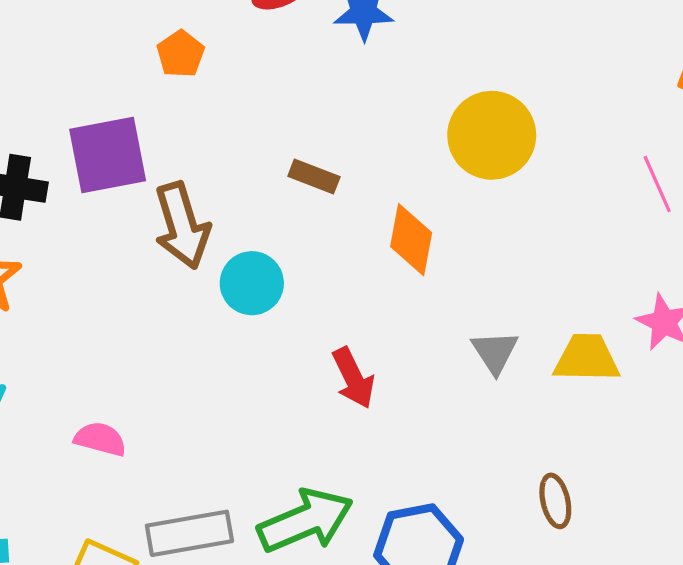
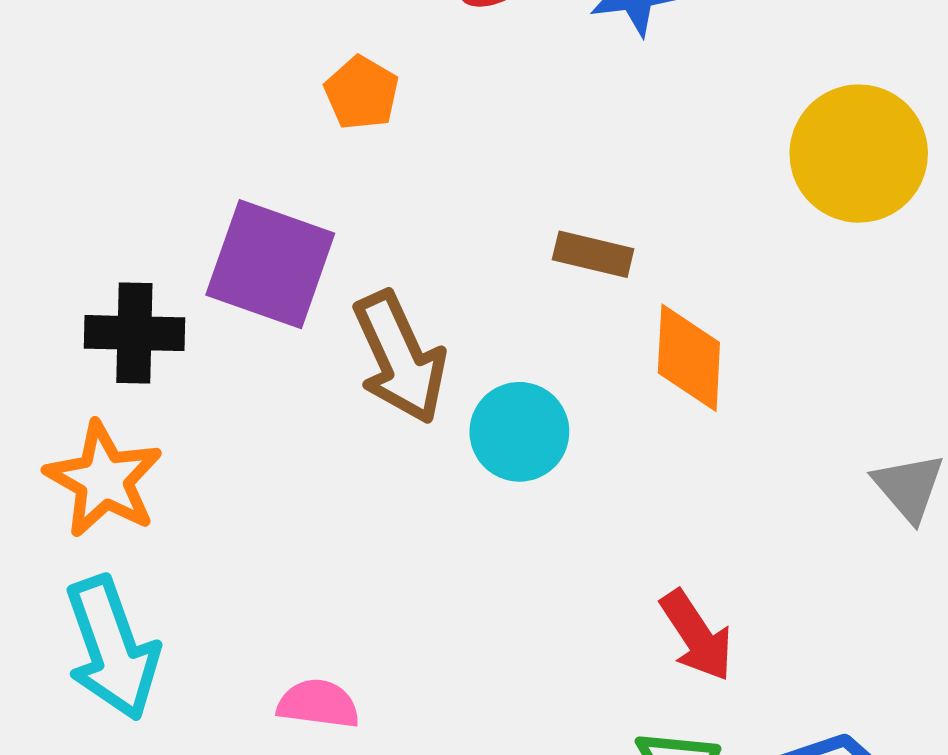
purple square: (108, 155) -> (270, 264), turned 38
orange diamond: (411, 240) -> (689, 358), moved
red arrow: (353, 378) -> (697, 636), moved

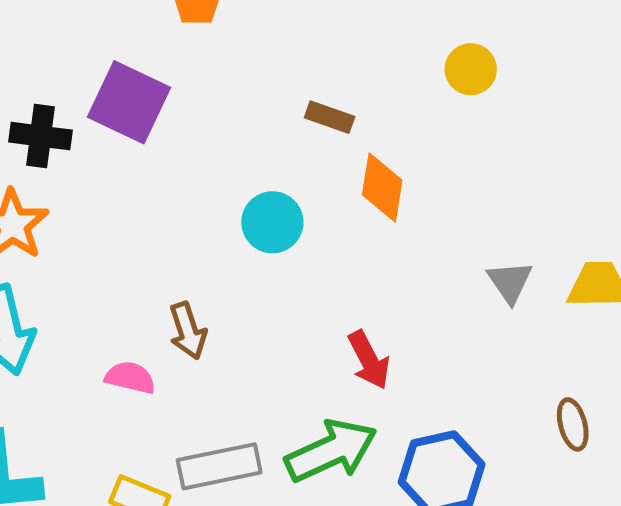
yellow circle: (859, 154) -> (471, 69), moved, size x0.6
brown arrow: (400, 358) -> (188, 331), moved, size x0.7

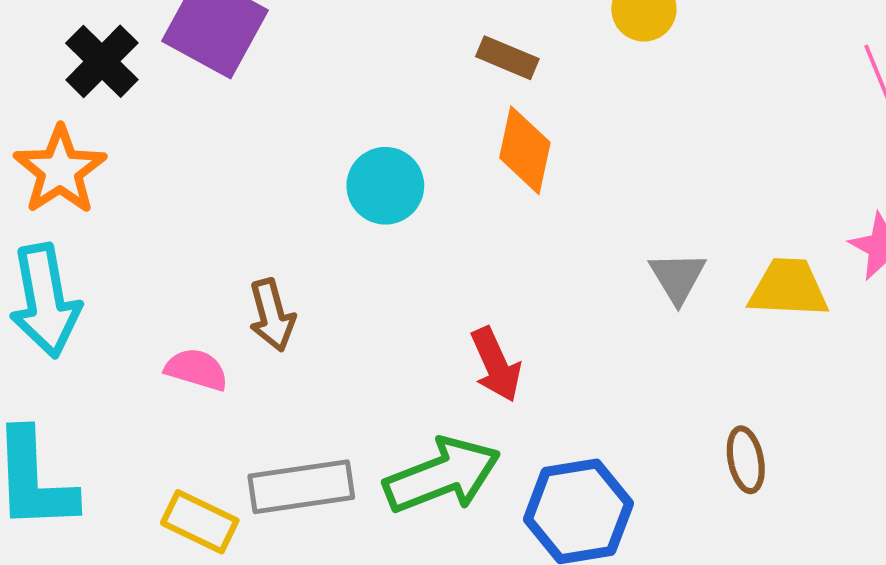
brown rectangle: (330, 117) -> (507, 58), moved
black cross: (40, 136) -> (102, 61), turned 34

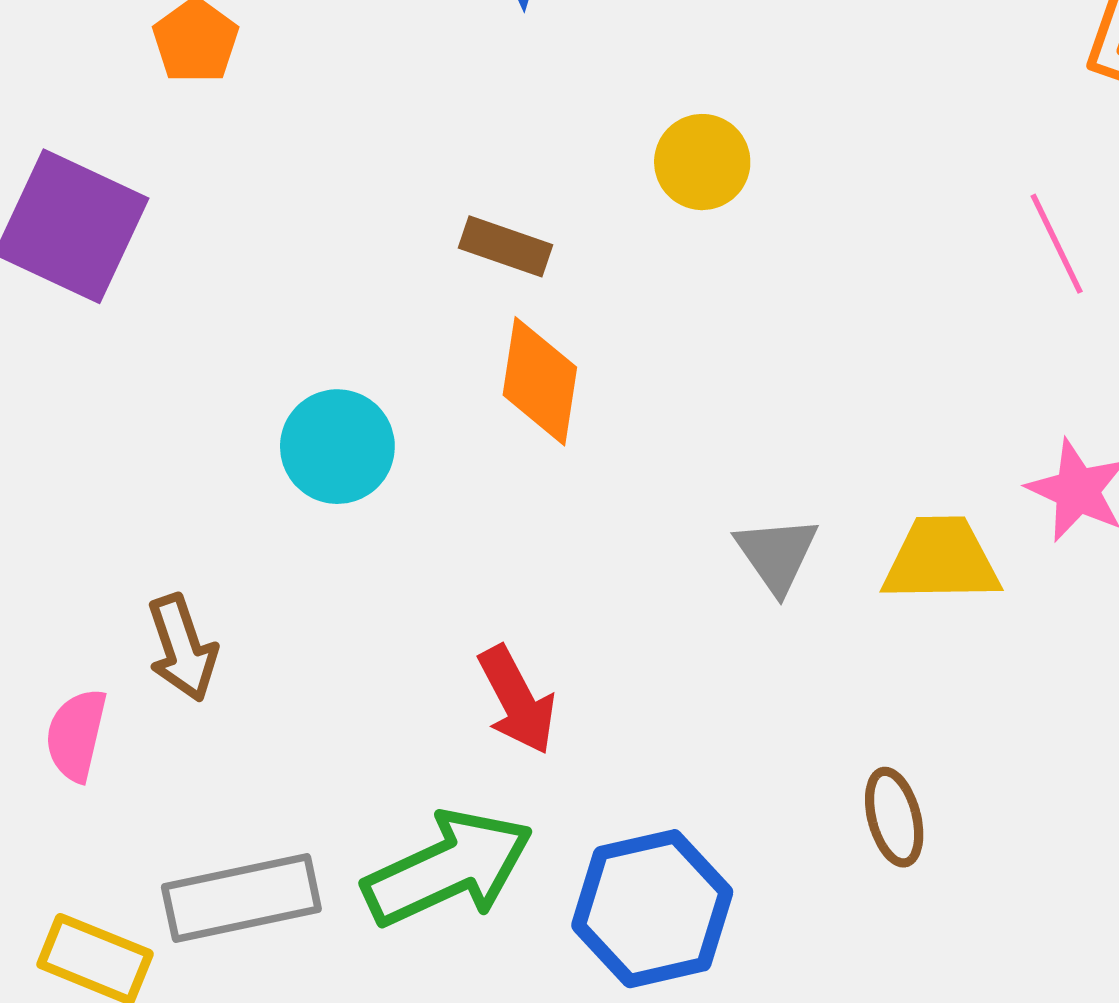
pink semicircle: (197, 369) -> (76, 735), turned -90

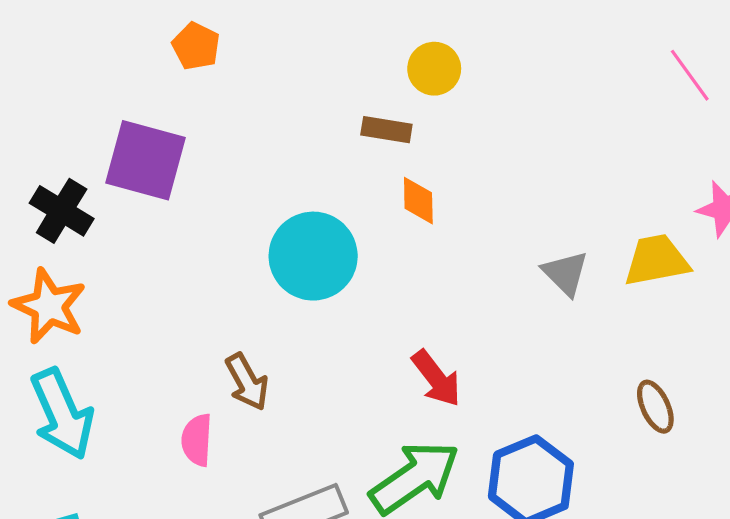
yellow circle: (702, 162) -> (434, 69), moved
orange diamond: (540, 381) -> (418, 201), size x0.7
cyan circle: (337, 447) -> (313, 256), size x1.4

